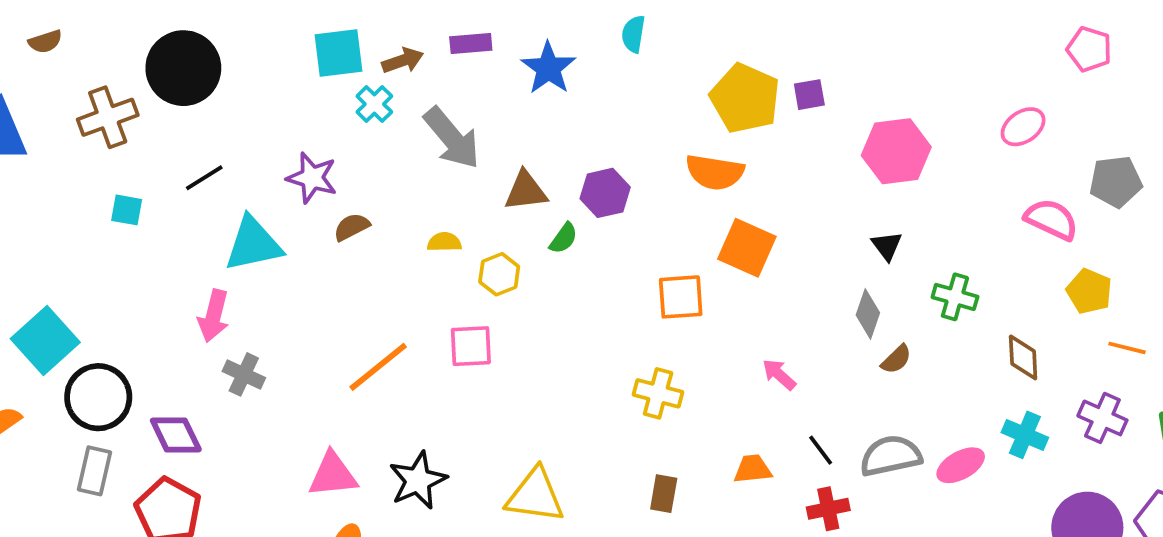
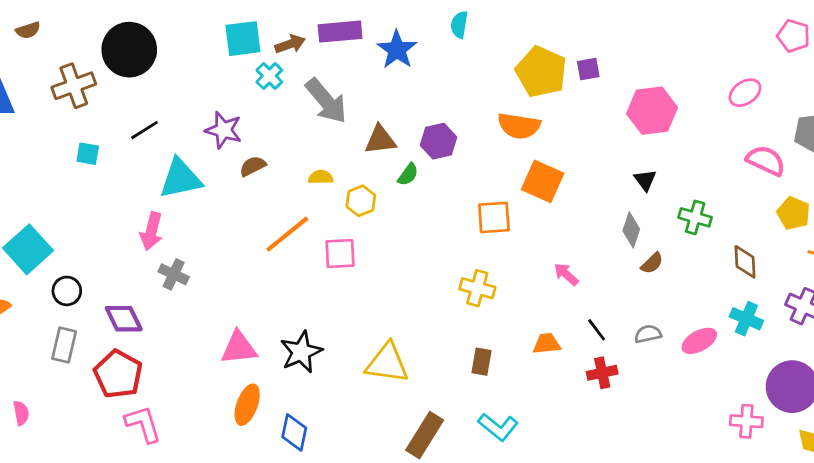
purple rectangle: (471, 44) -> (340, 32), size x1.4
orange line: (378, 367) -> (287, 234), moved
black circle: (98, 397) -> (67, 291), size x0.6
gray semicircle: (891, 456) -> (648, 334), size x0.6

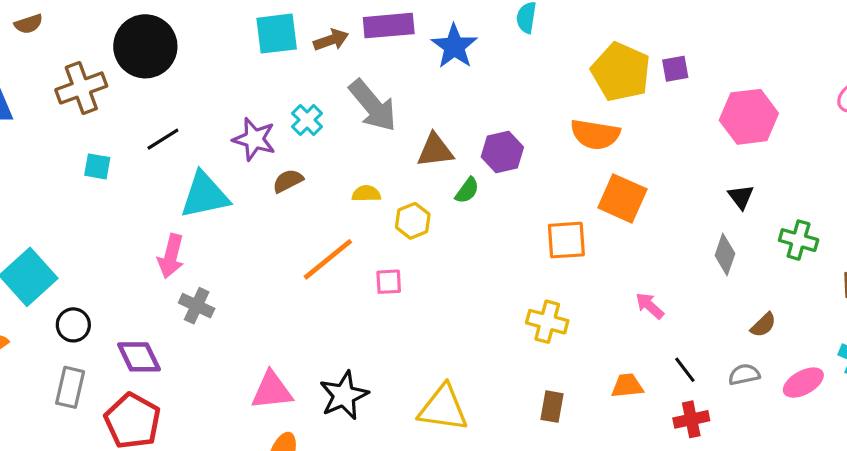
cyan cross: (269, 76) -> (307, 120), moved
pink square: (340, 253) -> (389, 282), size x0.7
brown semicircle: (652, 263) -> (763, 325), moved

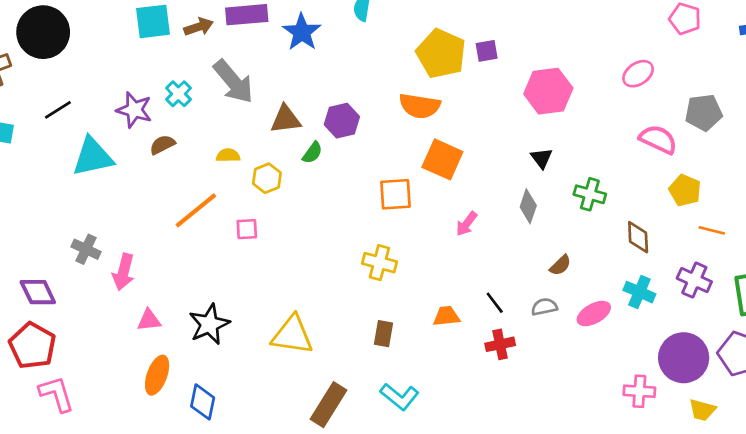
pink arrow: (171, 256) -> (124, 272), moved
pink arrow: (650, 306) -> (467, 224), moved, turned -95
pink triangle: (272, 391) -> (149, 320), size x0.7

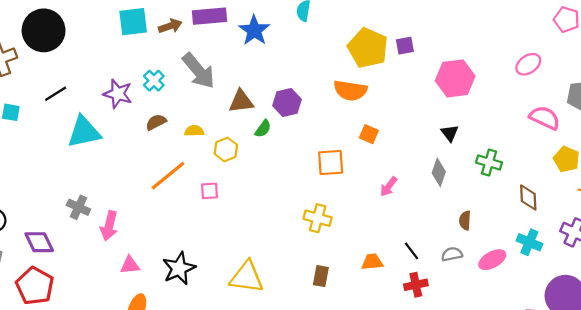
brown semicircle: (162, 145) -> (156, 122), moved
orange square: (442, 159) -> (369, 134), size x0.6
brown semicircle: (560, 265) -> (465, 220), turned 138

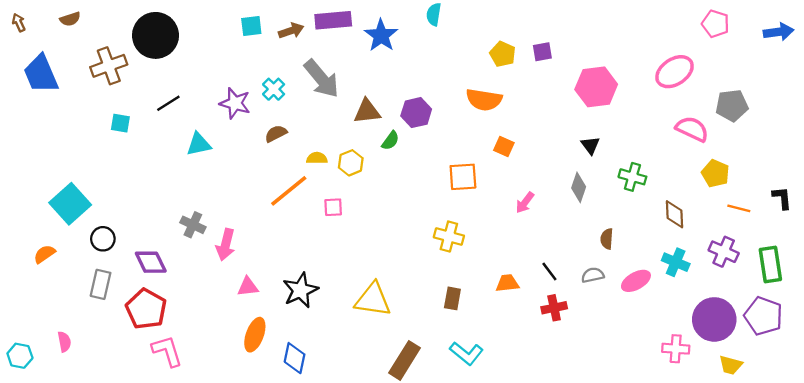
cyan square: (133, 22) -> (251, 26), size x0.7
yellow pentagon: (368, 48) -> (503, 54), size x0.6
pink ellipse: (528, 64) -> (675, 72), size x1.4
yellow semicircle: (194, 131) -> (317, 158), moved
cyan triangle: (84, 132) -> (199, 144), size x0.7

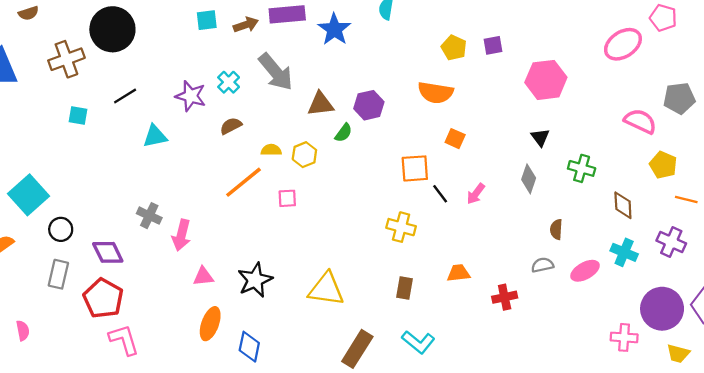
pink ellipse: (675, 72) -> (623, 44), moved
black line: (549, 272) -> (440, 194), moved

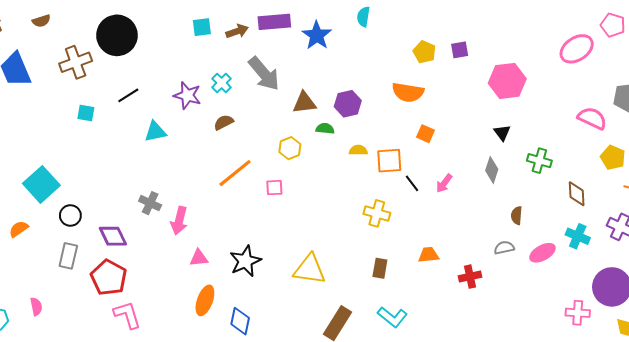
green semicircle: (344, 133) -> (325, 129), turned -120
yellow semicircle: (271, 150) -> (358, 150), moved

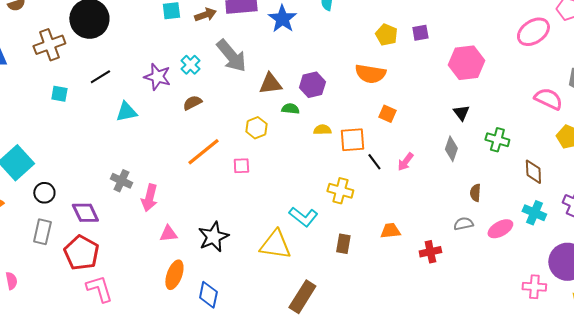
cyan L-shape: (392, 317) -> (303, 217), moved

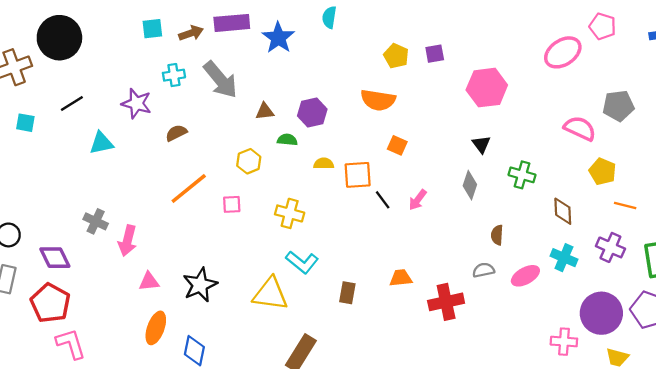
cyan cross: (190, 65) -> (174, 75), moved, turned 36
brown triangle: (270, 84) -> (265, 111), size x0.7
yellow cross: (340, 191) -> (290, 213), moved
red cross: (430, 252) -> (446, 302), size x1.4

